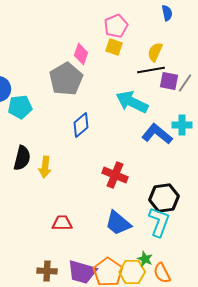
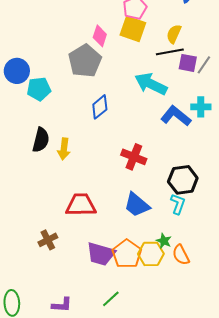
yellow square: (114, 47) -> (133, 29), size x1.5
cyan L-shape: (159, 222) -> (178, 204), size x0.7
red trapezoid: (62, 223) -> (81, 205), size x1.5
brown cross: (47, 271) -> (48, 240), moved, turned -30

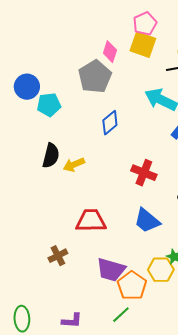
yellow arrow: (64, 149) -> (74, 165), turned 60
orange pentagon: (127, 254) -> (132, 286), moved

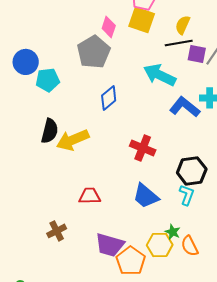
yellow arrow: (74, 165) -> (73, 140), size x1.5
red trapezoid: (91, 221) -> (90, 196), size x0.7

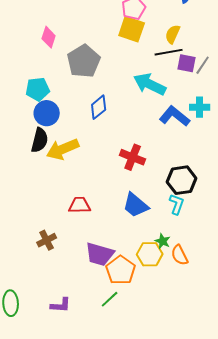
pink diamond: (109, 27) -> (49, 37), moved
blue circle: (26, 62) -> (47, 113), moved

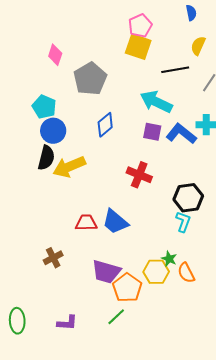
yellow semicircle: (173, 34) -> (198, 46), moved
purple square: (187, 63) -> (152, 132), moved
cyan pentagon: (38, 89) -> (44, 107), turned 30
blue trapezoid: (136, 205) -> (115, 222), moved

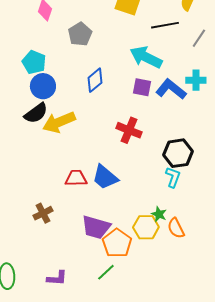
gray pentagon: (90, 79) -> (80, 34), size x0.7
black semicircle: (46, 158) -> (36, 113), turned 40

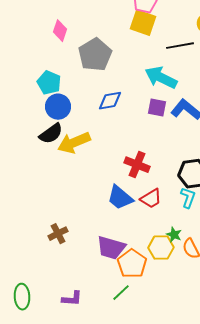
gray pentagon: (80, 34) -> (95, 55), size x1.4
blue diamond: (95, 80) -> (110, 101), turned 30
red cross: (129, 130) -> (137, 165), moved
red trapezoid: (76, 178) -> (151, 199), moved, turned 150

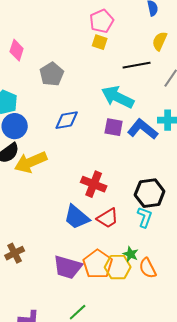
yellow square: (143, 23) -> (100, 42), size x0.6
gray pentagon: (95, 55) -> (52, 74), size x0.7
orange pentagon: (132, 264) -> (98, 264), moved

